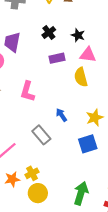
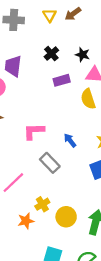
pink L-shape: (27, 91) -> (34, 131), moved, turned 75
orange star: (12, 179) -> (26, 221), moved
yellow circle: (38, 193) -> (66, 217), moved

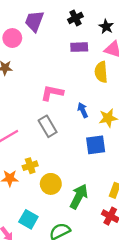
pink L-shape: (34, 131) -> (52, 93), moved
blue arrow: (70, 140) -> (83, 110), moved

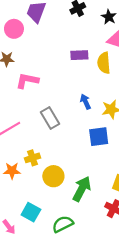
purple rectangle: (79, 47) -> (79, 55), moved
pink L-shape: (52, 93) -> (27, 81), moved

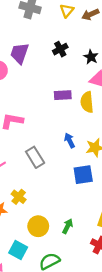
yellow cross: (33, 158) -> (19, 197), turned -32
yellow circle: (53, 176) -> (38, 226), moved
green arrow: (82, 189) -> (68, 226), size x0.6

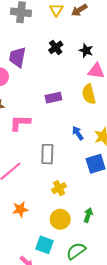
purple rectangle: (63, 95) -> (53, 98), moved
gray rectangle: (35, 157) -> (47, 154), turned 42
yellow cross: (19, 197) -> (59, 188), moved, turned 32

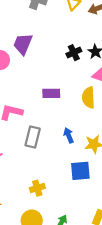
black cross: (56, 47) -> (74, 53), moved
gray rectangle: (47, 154) -> (33, 137), moved

